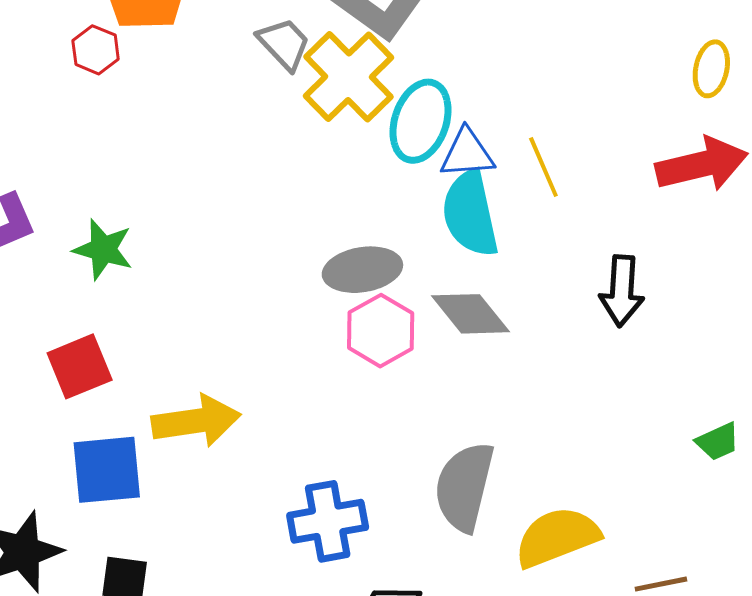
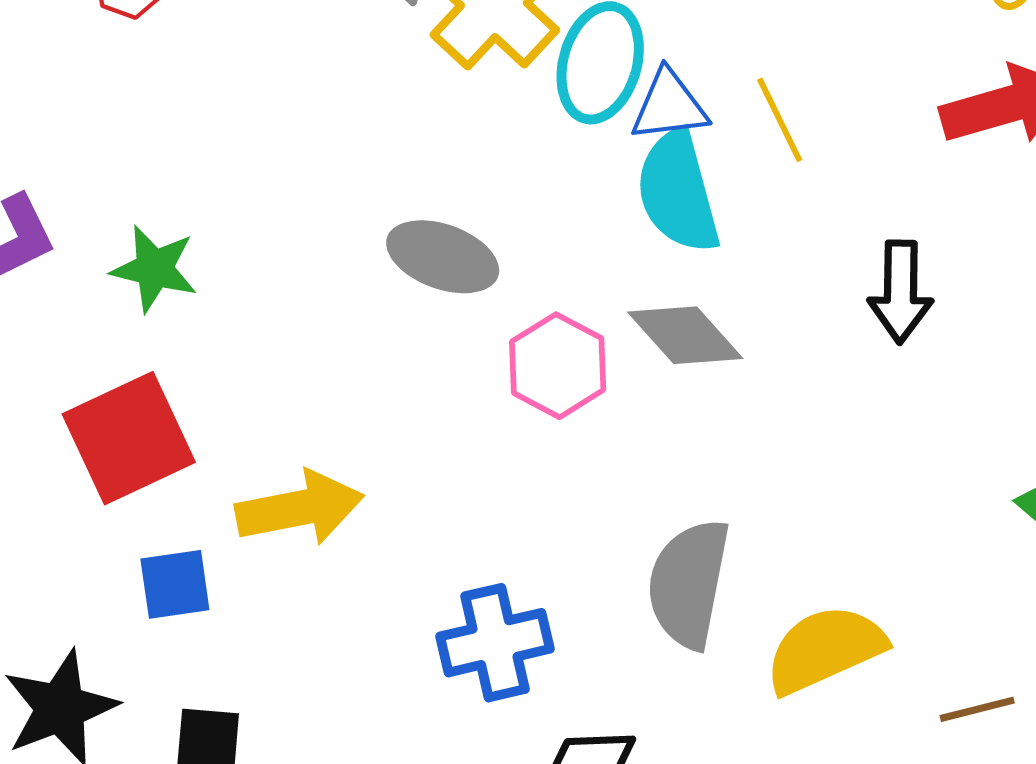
gray ellipse: (362, 270) -> (443, 257), moved, turned 32
red square: (80, 366) -> (129, 438), size x1.4
blue square: (107, 470) -> (175, 584), size x0.7

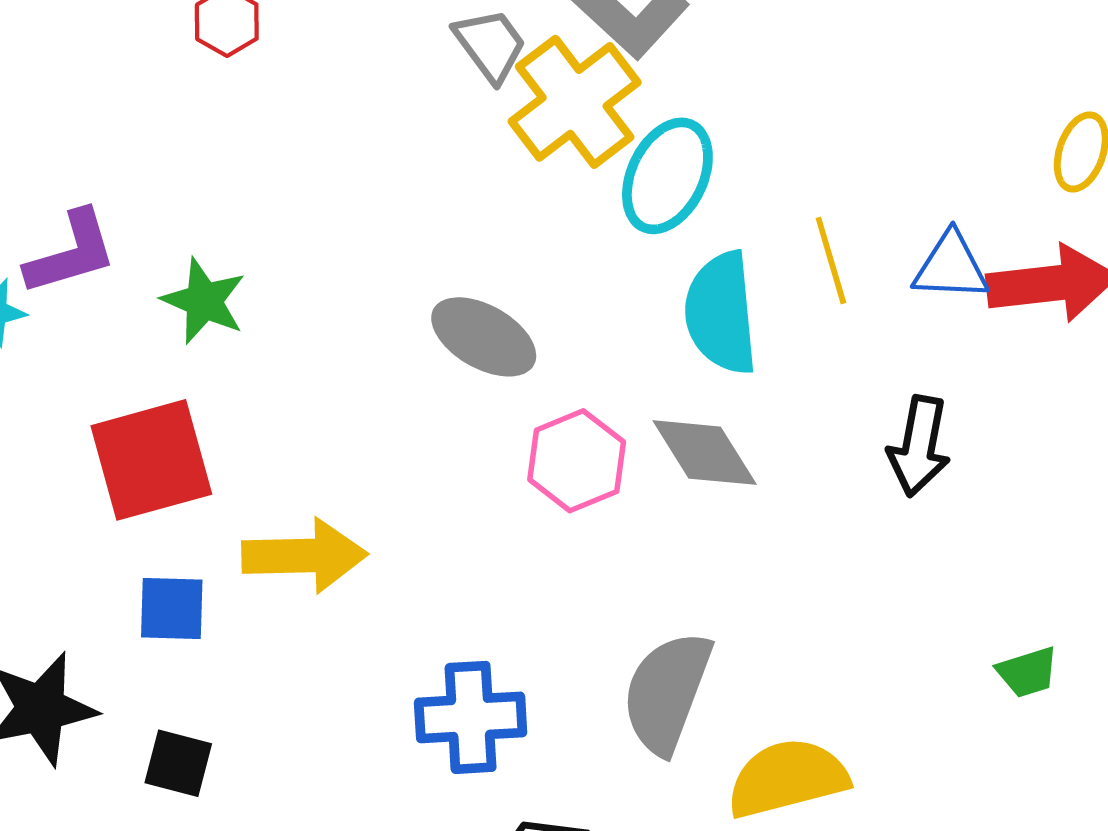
blue triangle: (669, 106) -> (951, 267), moved

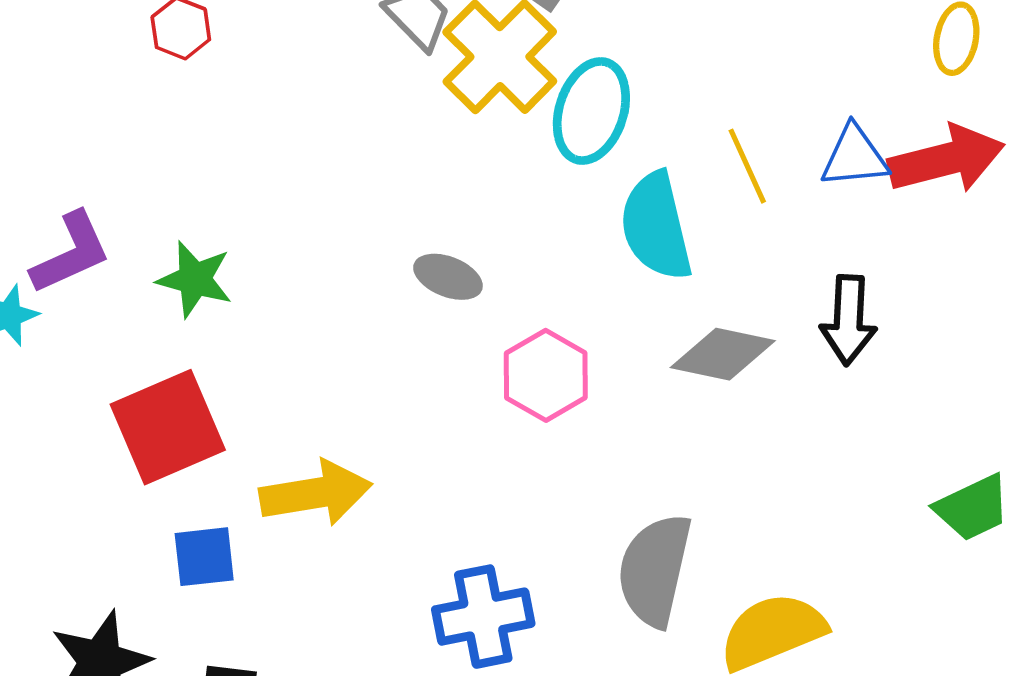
gray ellipse: (484, 337) -> (448, 277), size x0.7
gray diamond: (705, 453) -> (723, 354), moved, turned -38
green trapezoid: (1027, 672) -> (973, 508), size x1.4

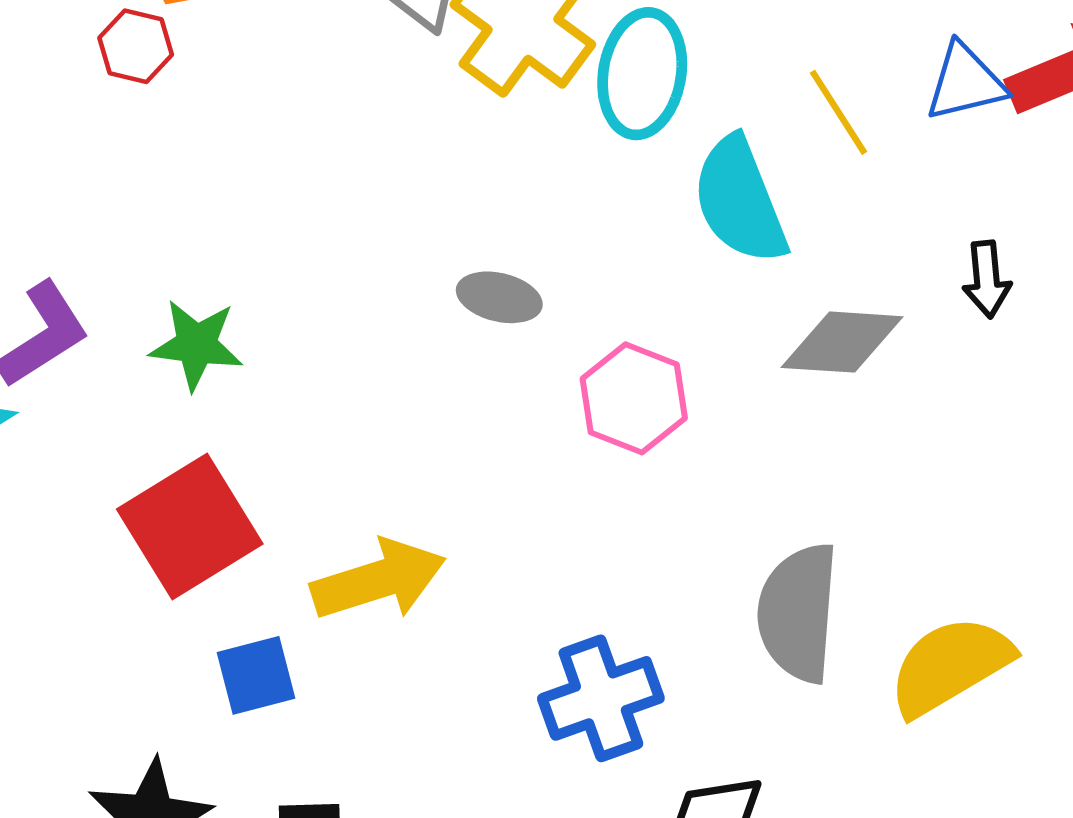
black arrow: (848, 320) -> (987, 279), size x0.7

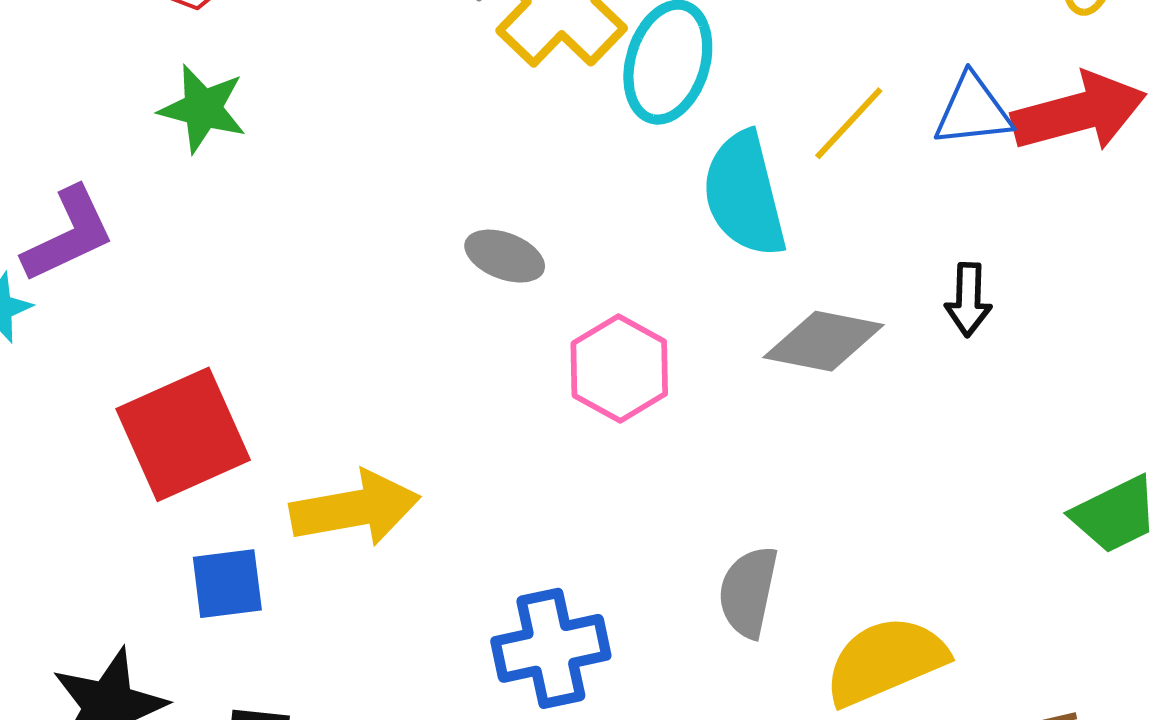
yellow line: (838, 112) -> (849, 123), turned 68
green star: (196, 345) -> (203, 109), moved
gray semicircle: (798, 613) -> (748, 592), size x0.7

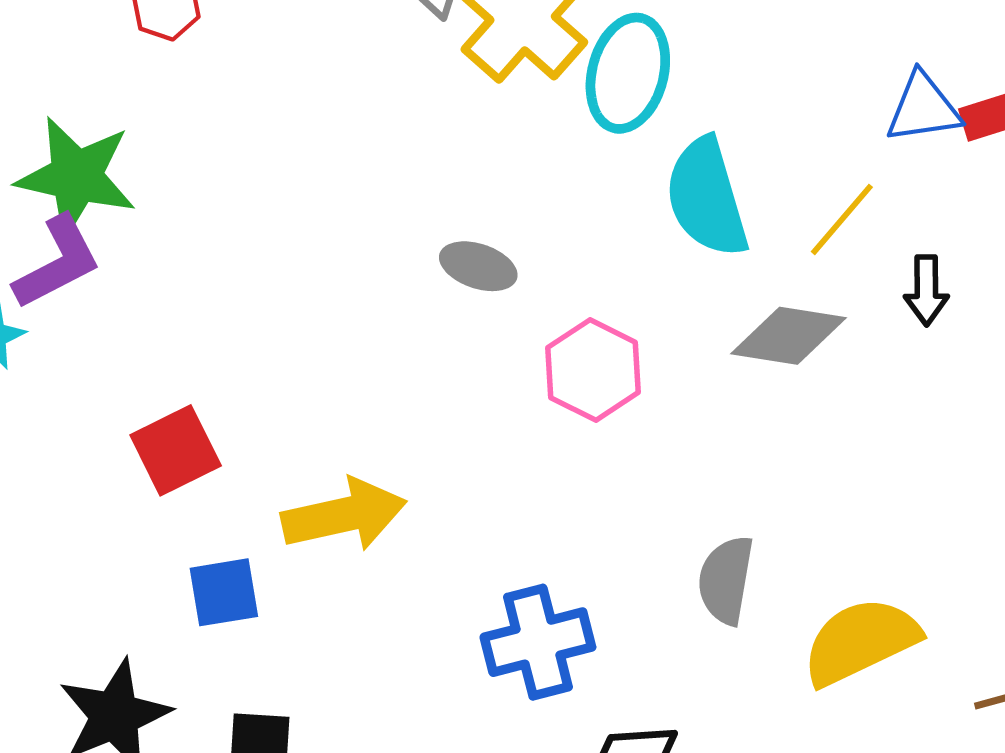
green star: (203, 109) -> (76, 176), moved, size x1.4
yellow line: (849, 123) -> (842, 219), moved
red square: (183, 434) -> (176, 450), size x0.7

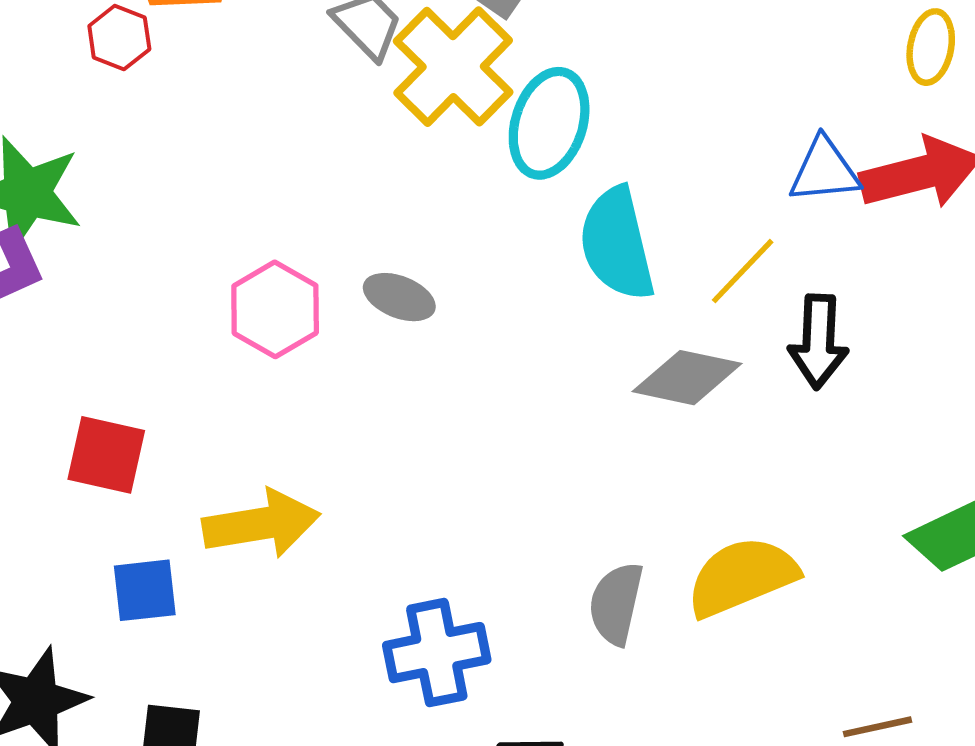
black arrow: (926, 290) -> (818, 342), size x1.4
pink hexagon: (593, 370) -> (275, 309), moved
red square: (176, 450) -> (106, 455), turned 36
yellow semicircle: (861, 641) -> (742, 577), moved

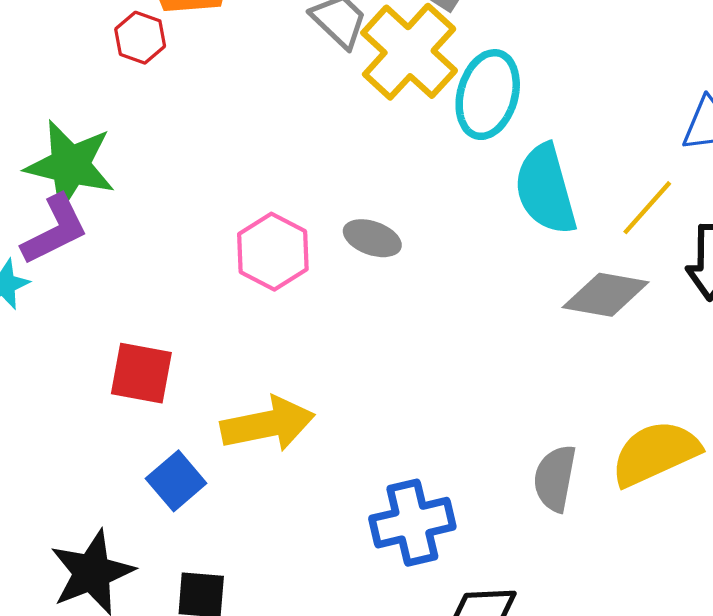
blue square: (145, 590) -> (176, 481), turned -32

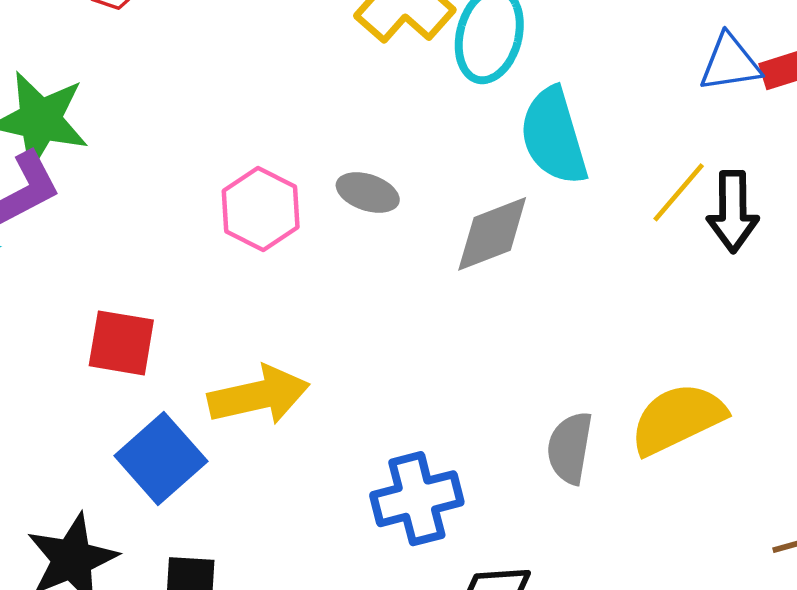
yellow line: (647, 208) -> (679, 192), moved
gray diamond: (606, 295) -> (492, 234), moved, turned -30
blue square: (176, 481) -> (161, 459), size x1.4

